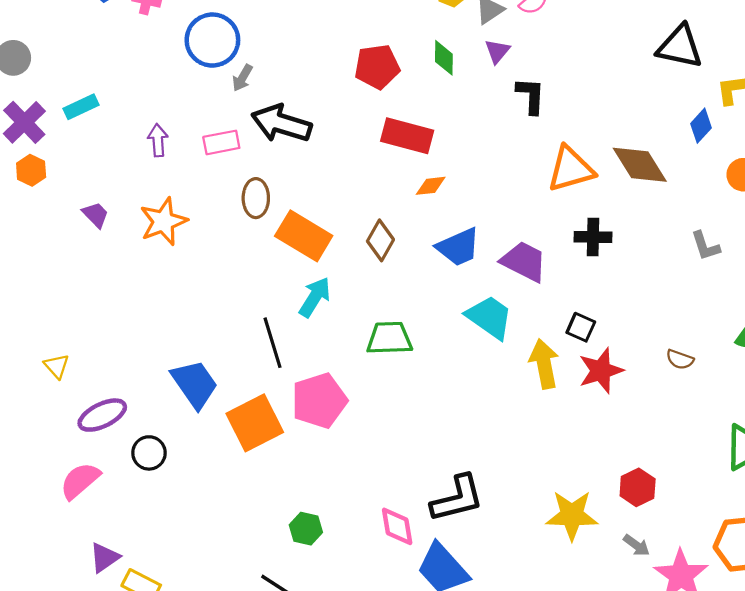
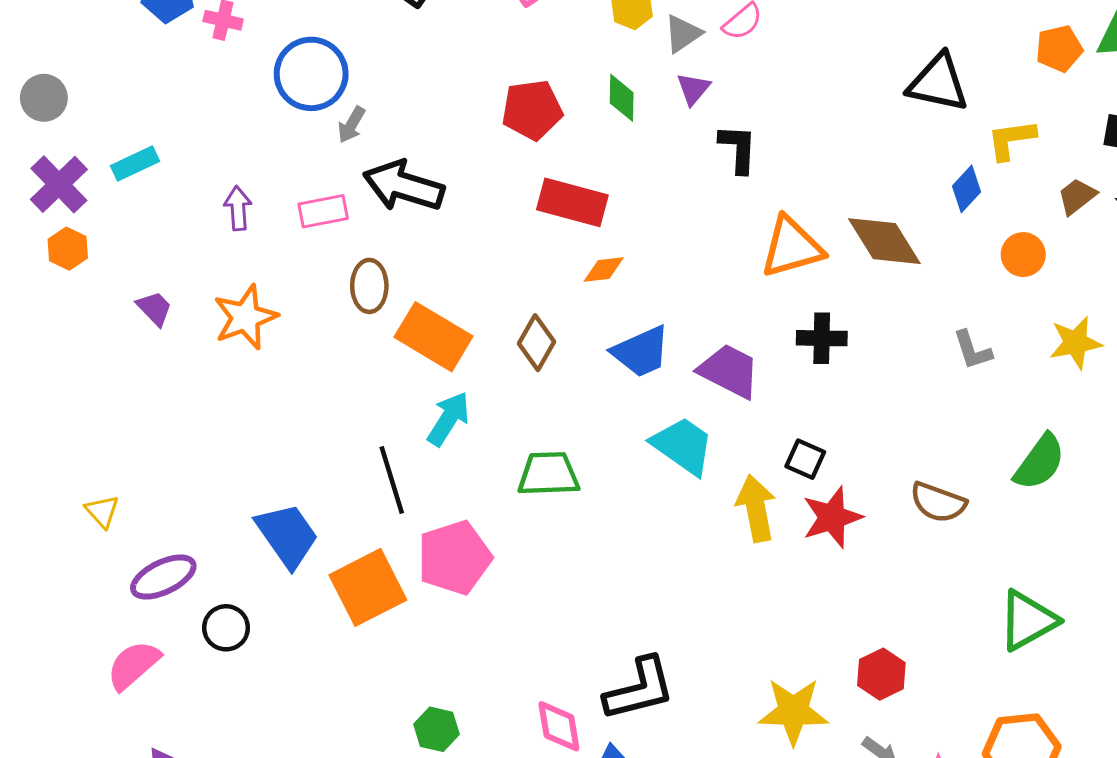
brown semicircle: (680, 359) -> (938, 502), size x1.5

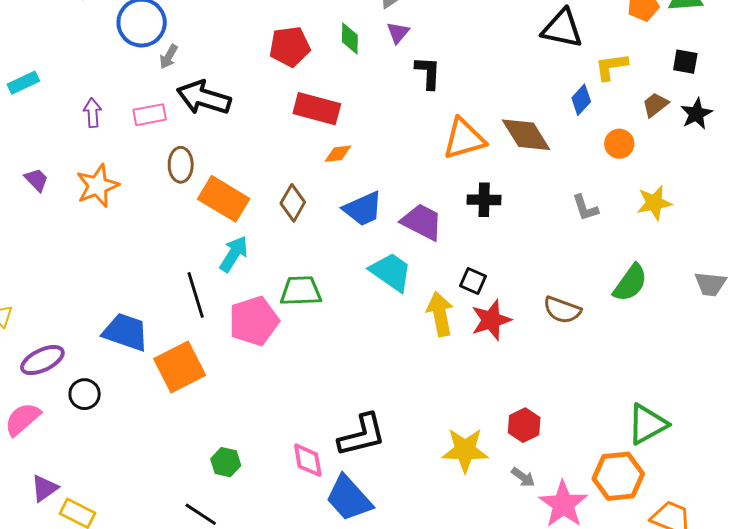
blue trapezoid: (287, 535) -> (126, 332), turned -36
pink pentagon: (454, 558) -> (254, 321), moved
green triangle: (1028, 620) -> (647, 424), moved

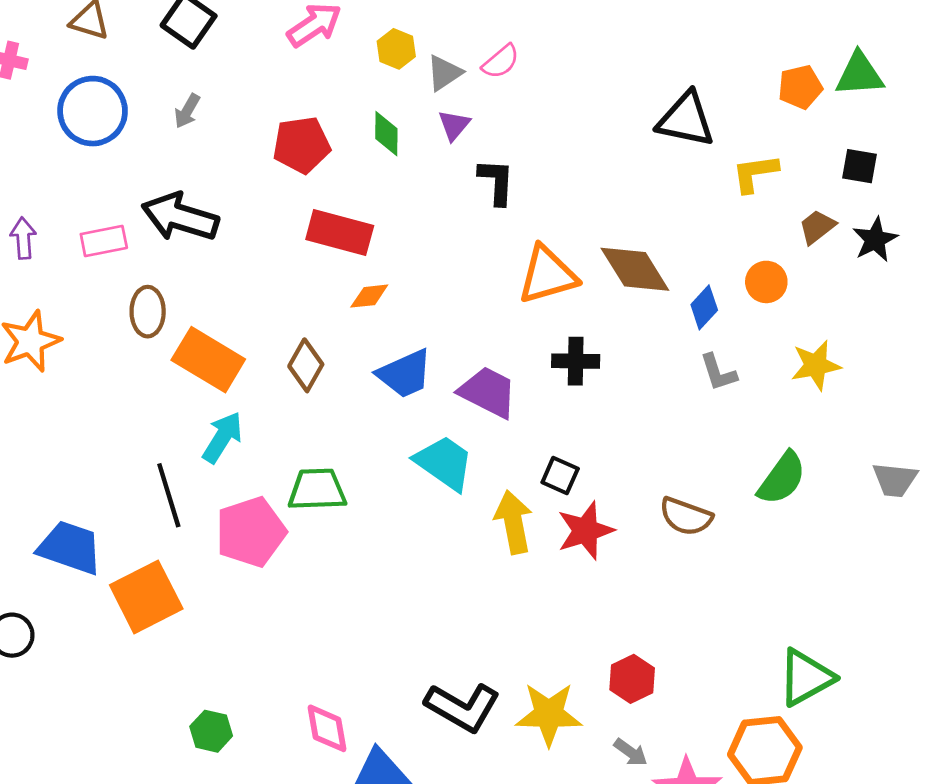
gray arrow: (169, 57) -> (187, 111), moved
blue diamond: (581, 100) -> (704, 307), moved
black L-shape: (362, 435) -> (463, 707), moved, turned 44

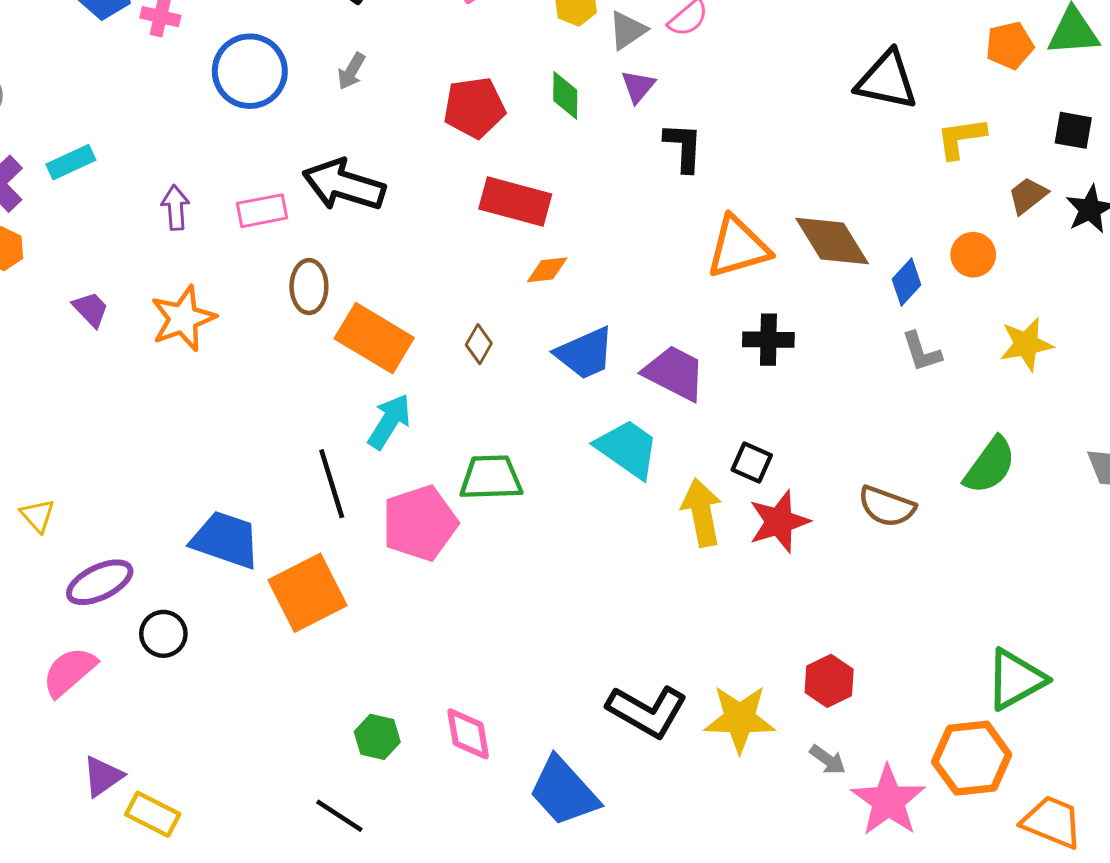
brown diamond: (306, 365) -> (479, 344), size x0.7
pink diamond: (327, 728) -> (468, 734), moved

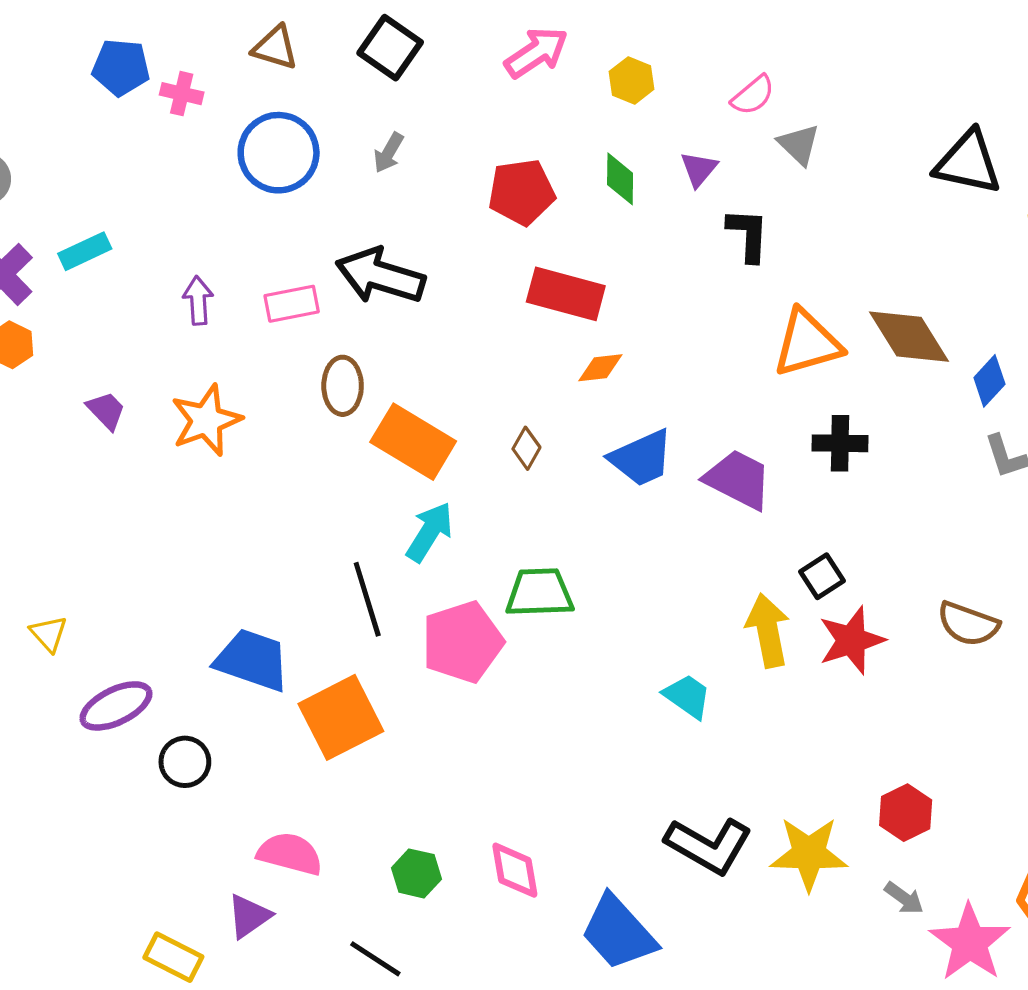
gray triangle: (627, 30) -> (799, 144), moved, turned -42
cyan trapezoid: (627, 449) -> (687, 696), moved, size x0.7
black square: (752, 462) -> (822, 576), turned 33
pink semicircle: (69, 672) -> (290, 854), moved, turned 56
purple triangle: (103, 776) -> (249, 916), moved

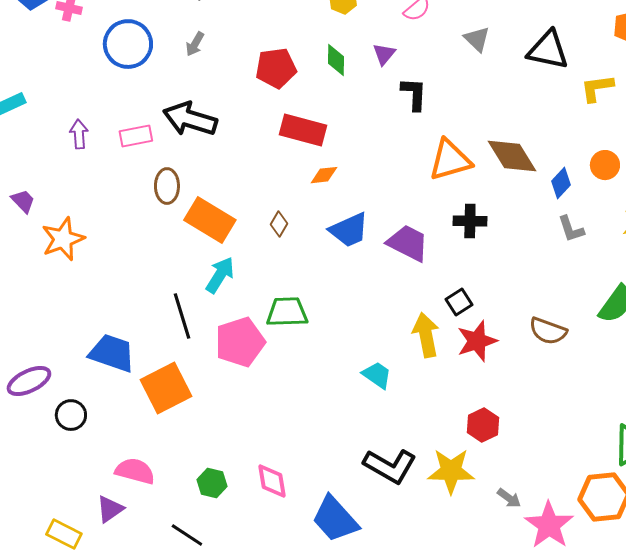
gray triangle: (799, 144) -> (477, 39), moved
orange star: (206, 420) -> (63, 239), moved
red hexagon: (906, 813) -> (483, 425), moved

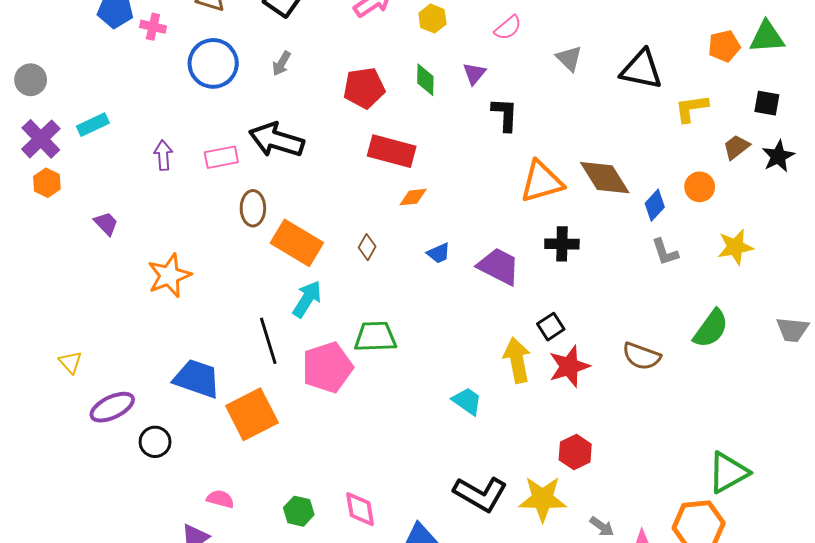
blue trapezoid: (349, 230) -> (439, 253), size x0.6
orange star: (63, 239) -> (169, 276), moved
pink semicircle: (135, 471) -> (220, 499), size x0.7

